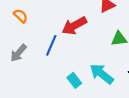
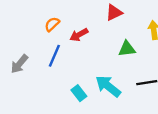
orange semicircle: (21, 16) -> (52, 24), moved, turned -88
red arrow: (74, 26) -> (79, 35), size x0.7

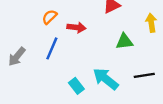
red arrow: (79, 35) -> (76, 27), turned -144

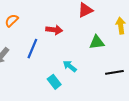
orange semicircle: (50, 17) -> (12, 21), moved
cyan arrow: (106, 79) -> (70, 66), moved, size x0.6

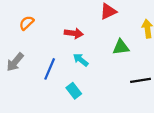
blue line: (32, 49) -> (50, 69), moved
cyan arrow: (70, 66) -> (81, 60), moved

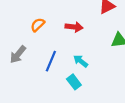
orange semicircle: (27, 23) -> (38, 25), moved
cyan arrow: (81, 60) -> (81, 61), moved

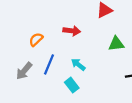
orange semicircle: (38, 25) -> (36, 39), moved
gray arrow: (18, 54) -> (24, 71), moved

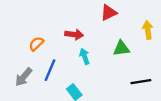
cyan arrow: (78, 64) -> (85, 56), moved, turned 32

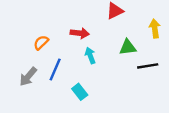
black line: (141, 82) -> (148, 66), moved

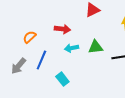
green triangle: (128, 47) -> (95, 47), moved
cyan arrow: (90, 55) -> (71, 48), turned -80

